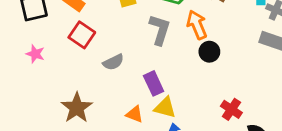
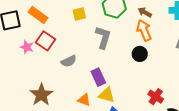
orange arrow: (197, 25) -> (144, 30), moved
pink star: (35, 54) -> (27, 47), moved

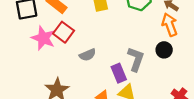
gray L-shape: (103, 37) -> (136, 59), moved
pink star: (27, 47) -> (43, 38), size x1.6

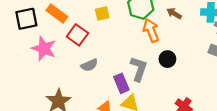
orange arrow: (170, 25) -> (151, 31), moved
red square: (64, 32) -> (77, 35), moved

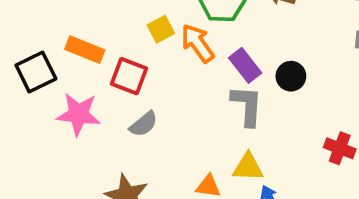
orange arrow: (151, 31) -> (198, 43), moved
gray semicircle: (89, 65) -> (144, 124), moved
purple rectangle: (121, 83) -> (245, 65), moved

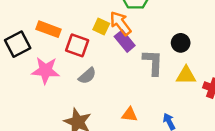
yellow square: (161, 29) -> (101, 27), moved, turned -35
purple rectangle: (245, 65) -> (125, 41), moved
yellow triangle: (248, 167) -> (186, 75), moved

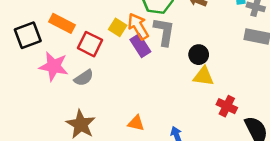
gray L-shape: (153, 62) -> (164, 32), moved
yellow triangle: (186, 75) -> (204, 76), moved
gray semicircle: (87, 76) -> (84, 78), moved

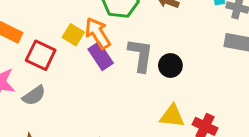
gray L-shape: (164, 32) -> (141, 55), moved
yellow triangle: (204, 76) -> (172, 116), moved

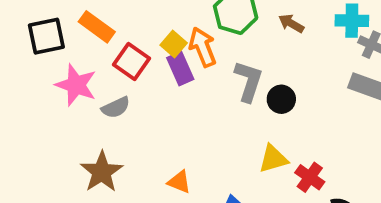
purple rectangle: (101, 56) -> (180, 68), moved
yellow triangle: (172, 116) -> (273, 159), turned -32

